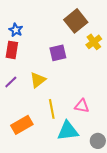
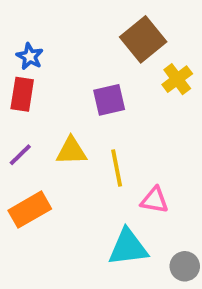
yellow triangle: (38, 80) -> (71, 151), turned 36
yellow line: (52, 109) -> (117, 168), moved
orange rectangle: (22, 125) -> (30, 210), moved

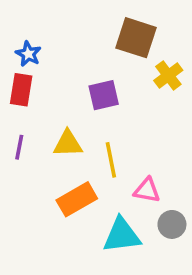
brown square: (143, 39) -> (136, 38), turned -33
purple line: (20, 155) -> (19, 147), turned -35
orange rectangle: (30, 210) -> (77, 199), moved
gray circle: (185, 266) -> (172, 224), moved

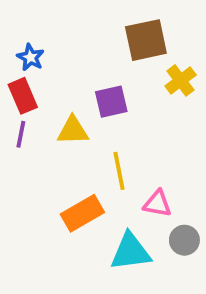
brown square: (136, 38) -> (146, 40), turned -30
red rectangle: (21, 90) -> (23, 96), turned -32
yellow triangle: (68, 144) -> (73, 130), moved
purple line: (19, 147) -> (21, 134), moved

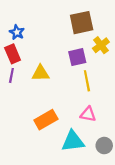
purple square: (111, 102) -> (77, 57), moved
yellow line: (119, 171) -> (87, 81), moved
gray circle: (184, 240) -> (104, 146), moved

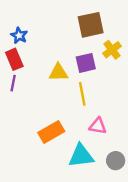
yellow triangle: (41, 73) -> (58, 72), moved
yellow line: (87, 81) -> (82, 94), moved

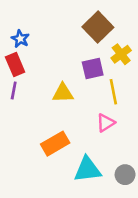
brown square: (91, 25) -> (98, 27), turned -32
yellow triangle: (58, 72) -> (63, 93), moved
yellow line: (82, 94) -> (113, 92), moved
pink triangle: (98, 126) -> (106, 123), moved, turned -42

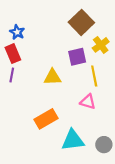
pink triangle: (106, 123) -> (88, 102), turned 49

